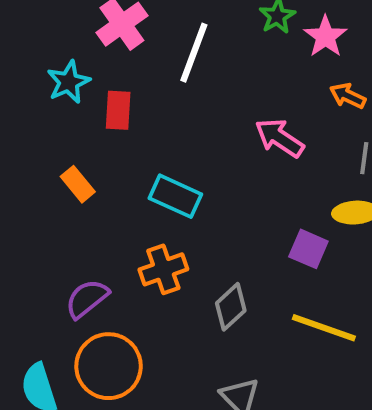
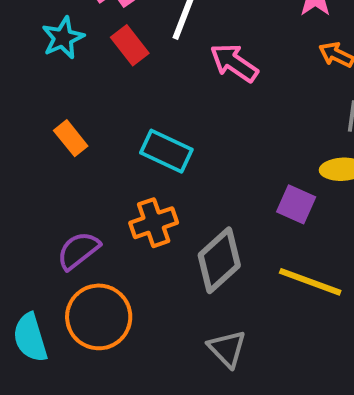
red rectangle: (118, 110) -> (130, 45), moved, turned -42
pink arrow: (279, 138) -> (234, 63), moved
gray diamond: (231, 307) -> (219, 260), size x1.4

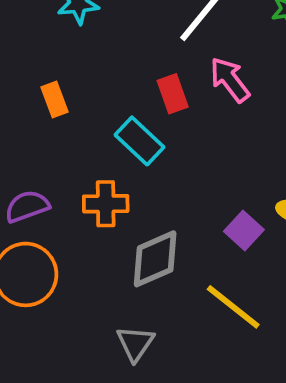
red rectangle: (130, 45) -> (173, 94), moved

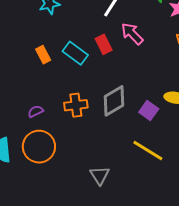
cyan rectangle: (139, 141) -> (75, 53), moved
purple semicircle: (27, 206) -> (36, 111), size x0.7
gray diamond: (155, 259) -> (114, 101), moved

